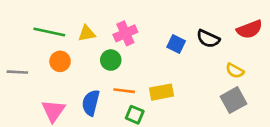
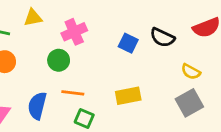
yellow triangle: (87, 33) -> (33, 18), moved
yellow rectangle: (161, 92) -> (128, 96), moved

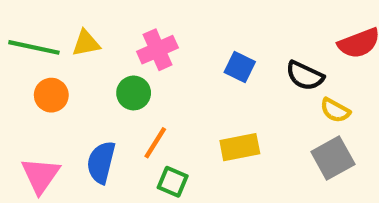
yellow triangle: (33, 18) -> (86, 43), moved
black semicircle: (162, 38) -> (305, 76), moved
orange line: (73, 93) -> (155, 143), turned -65

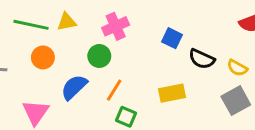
black semicircle: (305, 76) -> (202, 59), moved
blue semicircle: (101, 162) -> (74, 87), moved, turned 32

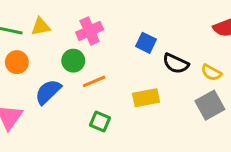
orange line: (114, 90) -> (94, 81), moved, turned 35

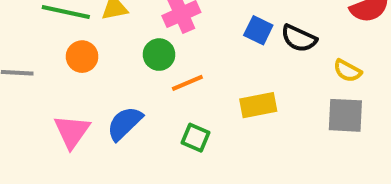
black semicircle: (176, 64) -> (299, 38), moved
blue semicircle: (48, 92) -> (125, 123), moved
gray square: (210, 105) -> (345, 115), turned 32

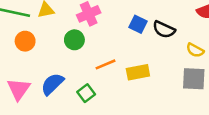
orange line: (187, 83) -> (106, 64), moved
green square: (195, 138) -> (86, 93), moved, turned 30

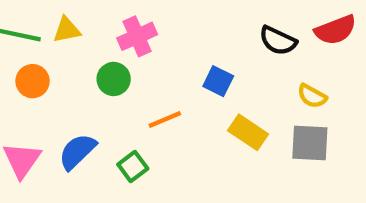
blue square: (138, 24) -> (218, 81), moved
black semicircle: (164, 29) -> (278, 41), moved
yellow rectangle: (138, 72) -> (248, 132), moved, turned 45

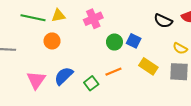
green circle: (114, 79) -> (114, 42), moved
orange circle: (33, 81) -> (52, 41), moved
orange line: (165, 120) -> (113, 72), moved

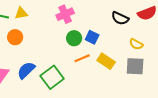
pink cross: (93, 19) -> (65, 14), moved
orange line: (113, 72) -> (82, 58), moved
green square: (91, 83) -> (52, 77), size x1.6

